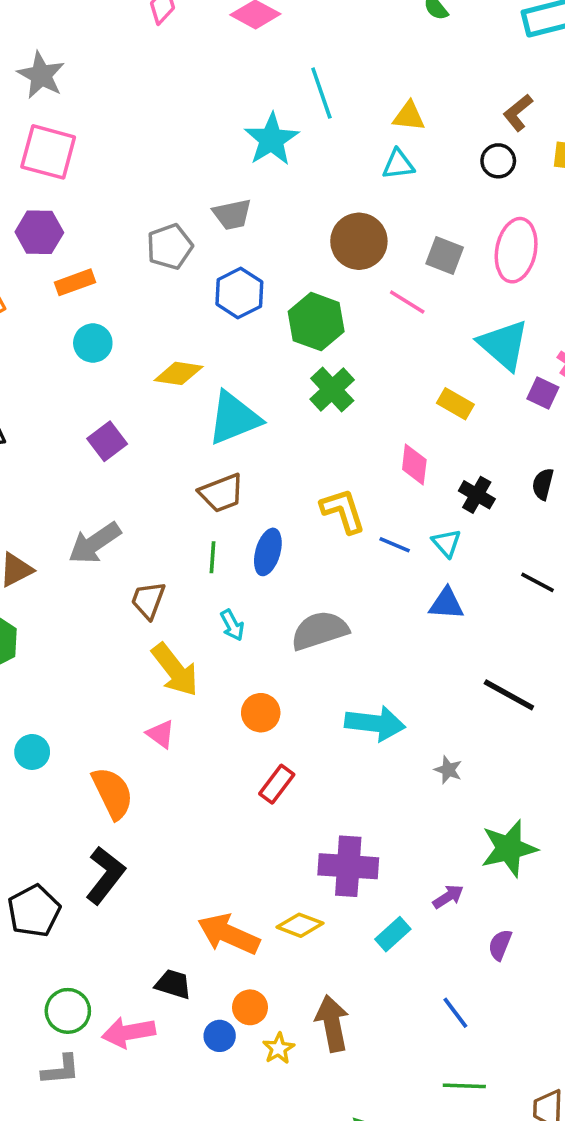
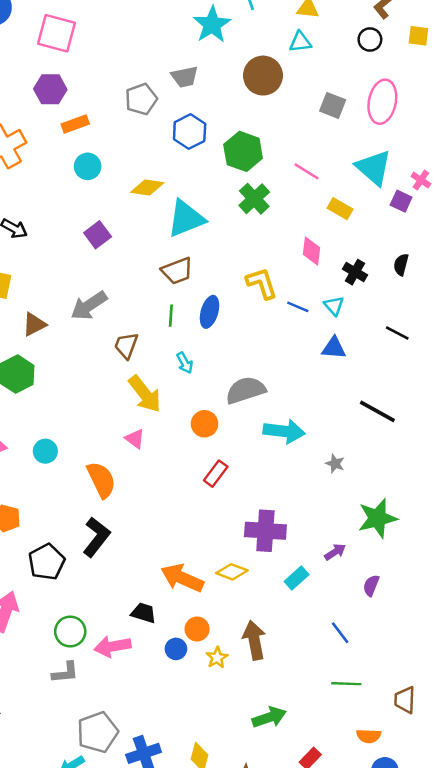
brown circle: (359, 241) -> (263, 76), moved
pink line: (407, 302) -> (307, 171), moved
gray semicircle: (320, 631) -> (246, 390), moved

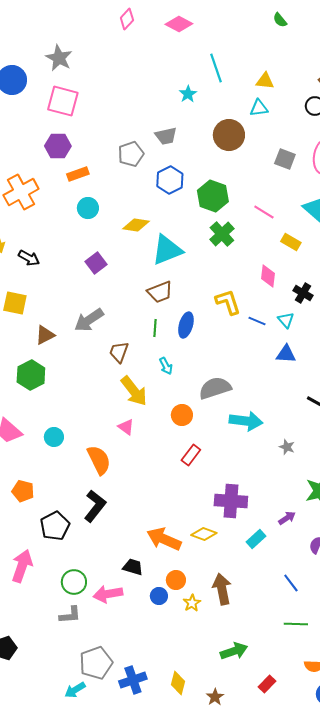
cyan star: (212, 25) -> (188, 94), size x0.6

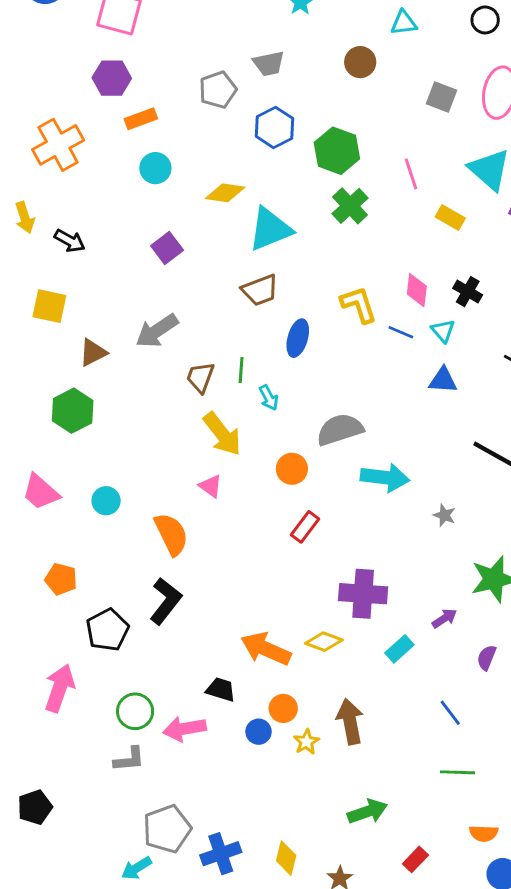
brown circle: (229, 135) -> (360, 62), size x0.7
pink line: (264, 212) -> (411, 174), turned 40
pink diamond: (268, 276) -> (417, 290), moved
green line: (155, 328) -> (241, 370), moved

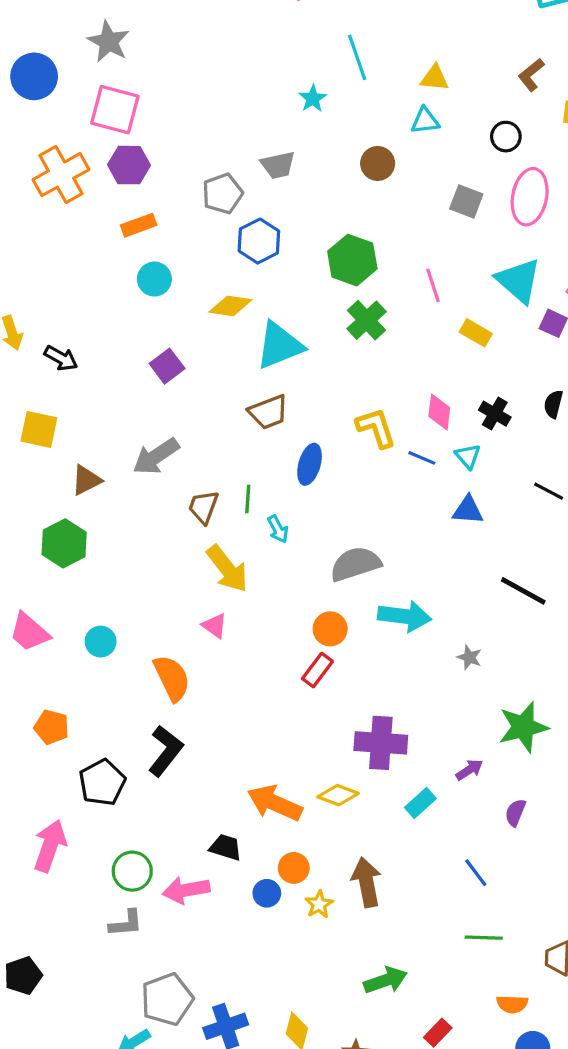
black circle: (485, 20) -> (506, 137), moved
purple hexagon: (112, 78) -> (129, 165), moved
blue hexagon: (274, 127) -> (259, 241), moved
orange cross: (58, 145) -> (61, 175), moved
orange circle: (292, 469) -> (330, 629), moved

